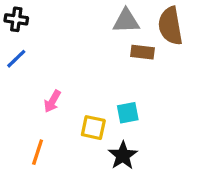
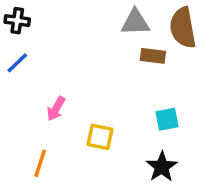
cyan square: (128, 113) -> (167, 119), moved
black star: (123, 155) -> (162, 167), moved

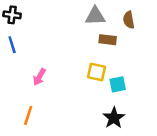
brown semicircle: (183, 28) -> (129, 20), size x0.6
blue line: (17, 63) -> (12, 45), turned -63
yellow square: (100, 137) -> (96, 72), moved

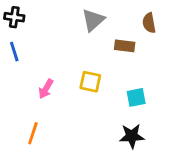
gray triangle: (95, 16) -> (93, 20), moved, turned -40
yellow square: (96, 72) -> (90, 82), moved
black star: (114, 118) -> (132, 136), turned 30

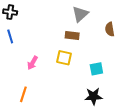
gray triangle: (93, 20) -> (80, 14), moved
brown semicircle: (149, 23) -> (110, 29), moved
brown rectangle: (125, 46) -> (72, 35), moved

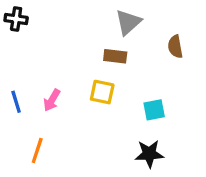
blue line: (10, 36) -> (16, 102), moved

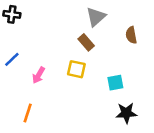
brown rectangle: (115, 56) -> (86, 42), turned 42
blue line: (16, 102) -> (12, 59), moved, turned 63
black star: (149, 154) -> (126, 113), moved

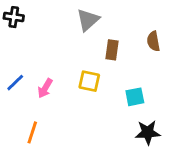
gray triangle: (96, 17) -> (88, 20), moved
brown rectangle: (86, 42) -> (112, 50), moved, turned 49
blue line: (12, 59) -> (15, 83), moved

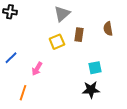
yellow square: (89, 81) -> (57, 42), moved, turned -35
pink arrow: (45, 88) -> (37, 69), moved
black star: (148, 132) -> (91, 90), moved

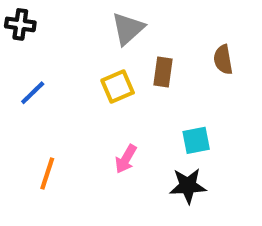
blue line: (11, 58) -> (33, 93), moved
pink arrow: (37, 69) -> (126, 159), moved
orange line: (23, 93) -> (47, 173), moved

